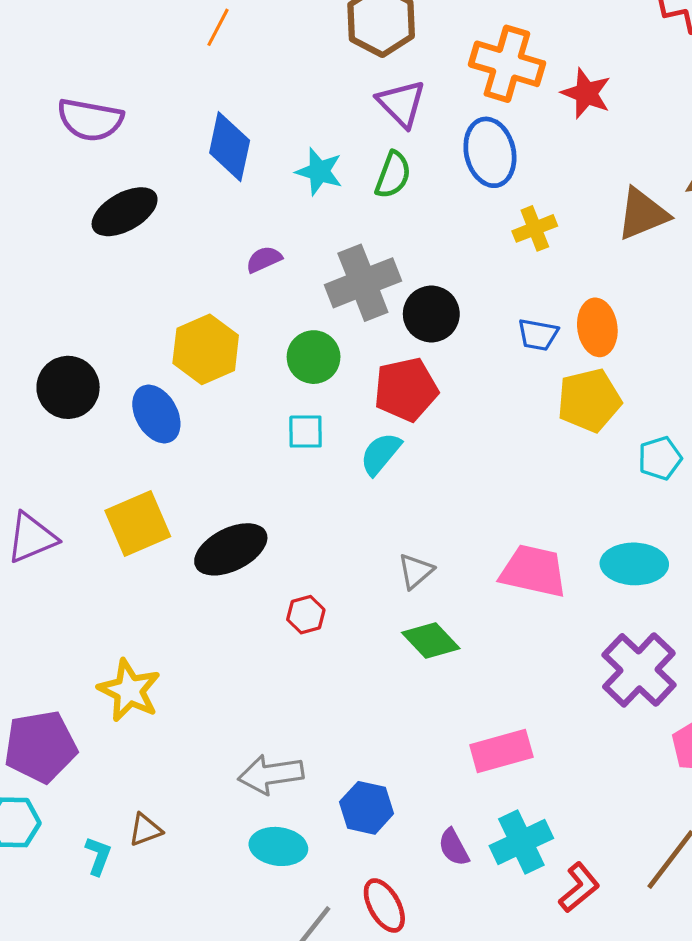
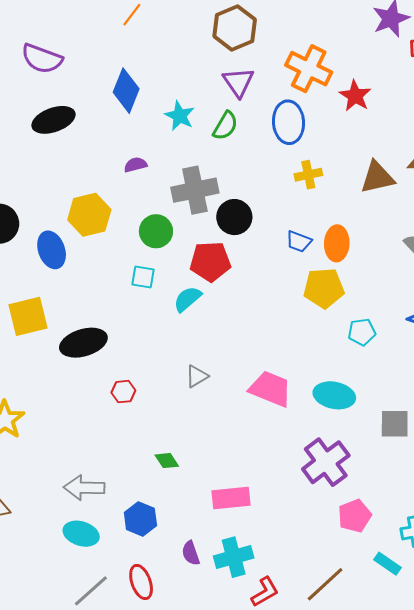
green diamond: (431, 641) -> (167, 461), moved, size x0.7

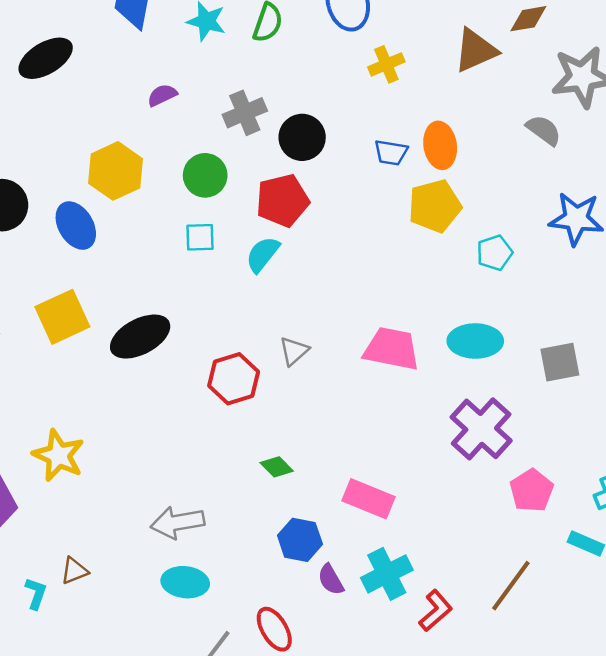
gray cross: (195, 190) -> (245, 113), size x0.7
red hexagon: (123, 392) -> (234, 379), moved, size x1.6
pink rectangle: (231, 498) -> (368, 499), turned 39
blue hexagon: (140, 519) -> (300, 540), moved

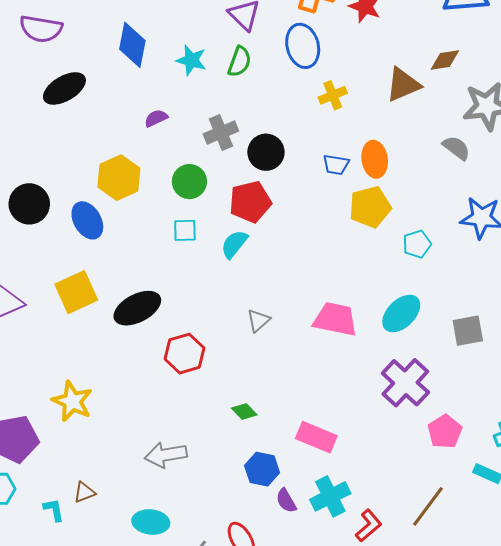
cyan ellipse: (475, 341) -> (401, 314), turned -45
red hexagon: (234, 379) -> (185, 354), moved
cyan ellipse: (185, 582) -> (151, 522), moved
cyan L-shape: (36, 593) -> (54, 510), turned -30

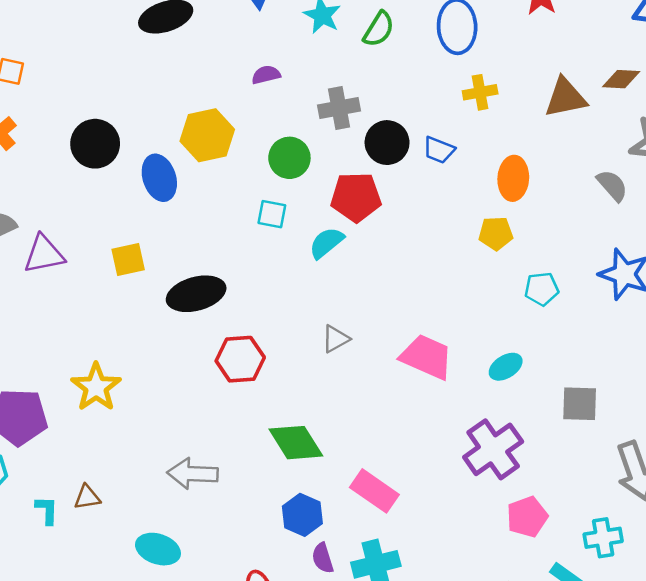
blue trapezoid: (336, 165) -> (439, 150), moved
yellow pentagon: (370, 207) -> (496, 233), size x0.7
yellow square: (76, 292) -> (128, 260), size x0.7
cyan ellipse: (401, 314) -> (506, 367), size x0.7
green diamond: (244, 412) -> (296, 443), size x1.8

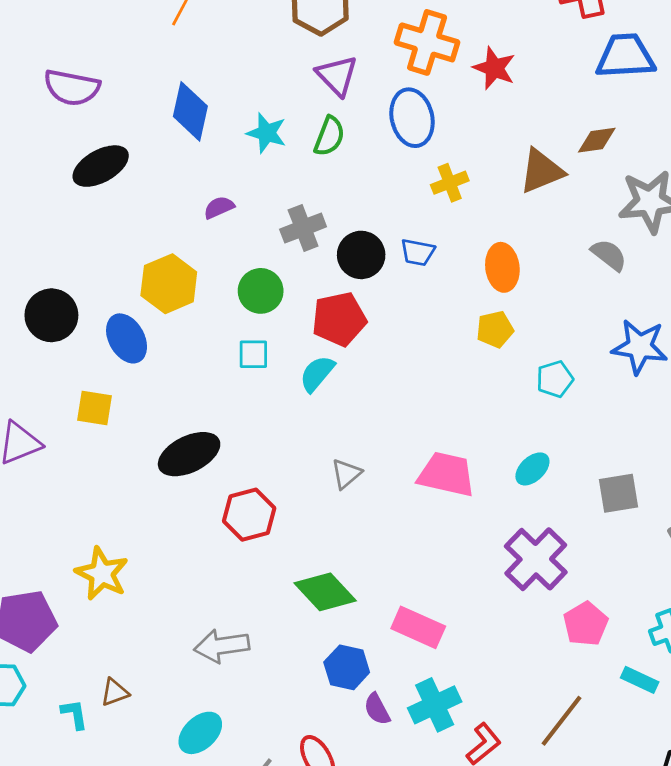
yellow square: (128, 260) -> (94, 408), moved, turned 32
cyan ellipse: (158, 549) -> (200, 733), turned -51

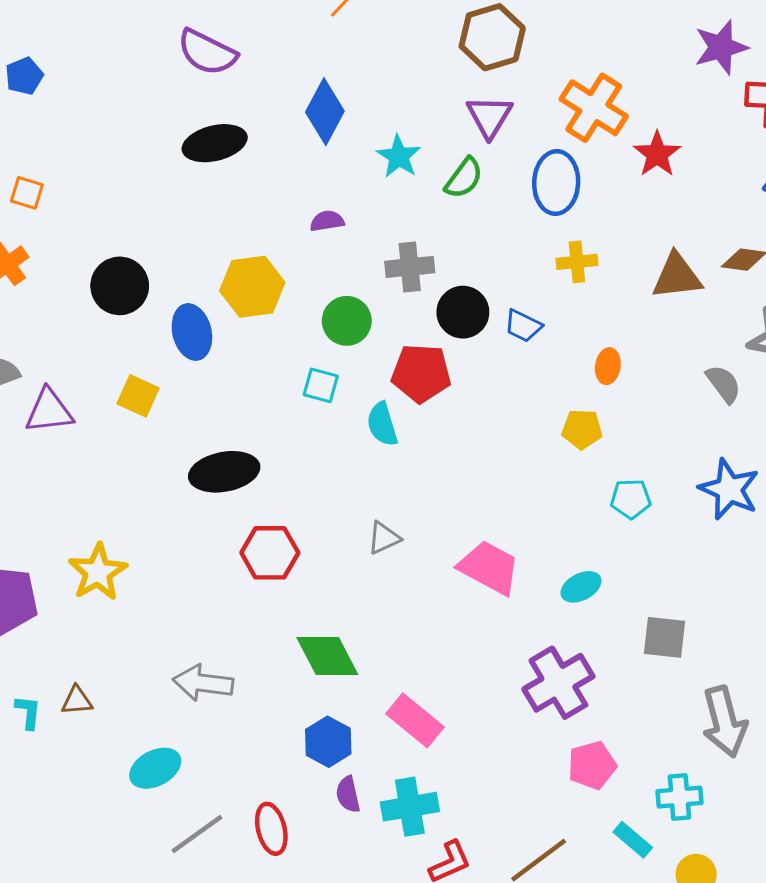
orange ellipse: (502, 267) -> (608, 366), size x0.7
cyan semicircle: (317, 374) -> (382, 424), turned -72

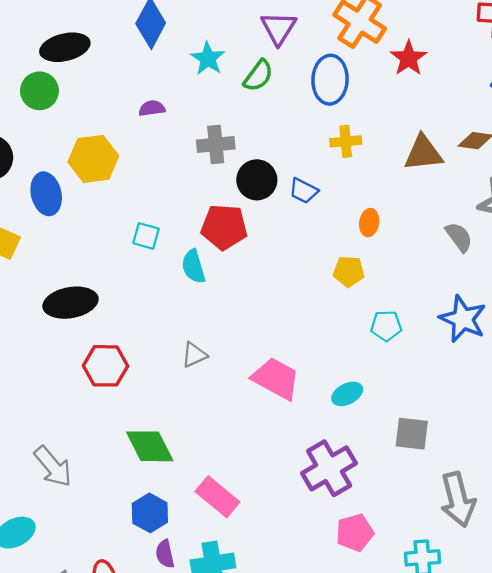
green circle: (347, 321) -> (39, 91), moved
gray arrow: (203, 683) -> (53, 467), turned -138

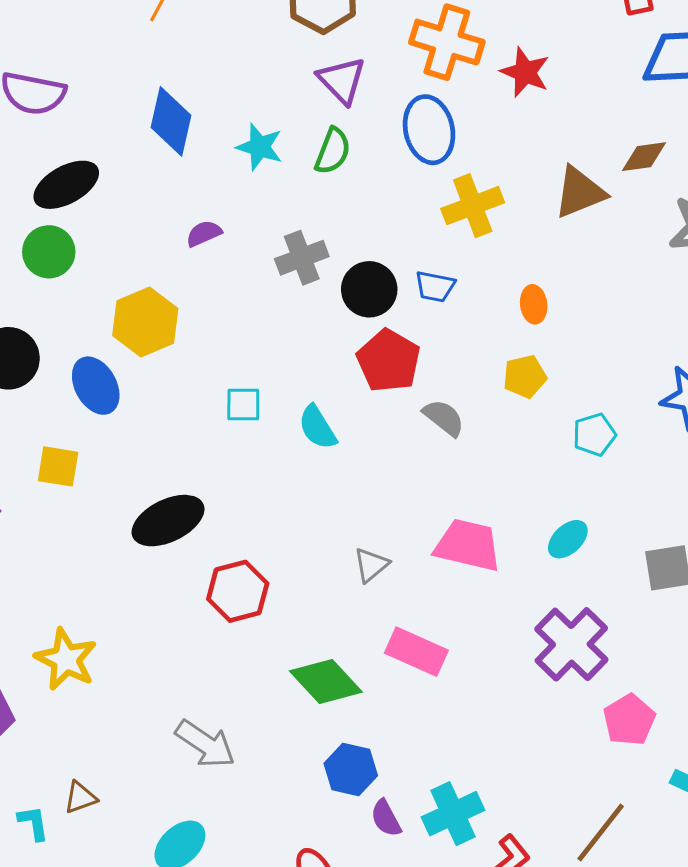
yellow cross: (346, 141) -> (473, 206), size x1.4
red pentagon: (224, 227) -> (389, 361), moved, turned -30
gray semicircle: (459, 237) -> (444, 418), moved
gray triangle: (194, 355) -> (371, 565), moved
pink rectangle: (217, 497) -> (416, 652), moved

